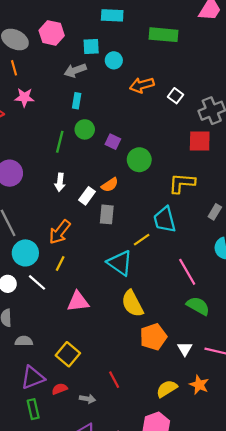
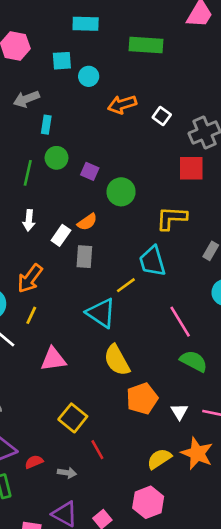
gray arrow: (75, 70) -> (26, 99), moved
yellow square: (68, 354) -> (73, 418), moved
orange star: (199, 385) -> (197, 453), size x1.4

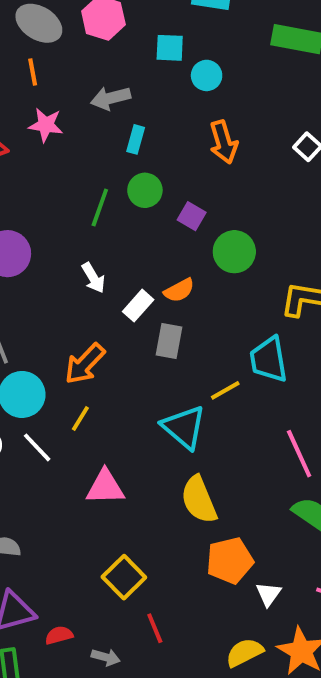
orange arrow: (122, 104) -> (224, 142), moved, turned -96
white arrow: (29, 220) -> (93, 278), turned -42
white triangle: (179, 412) -> (268, 594), moved

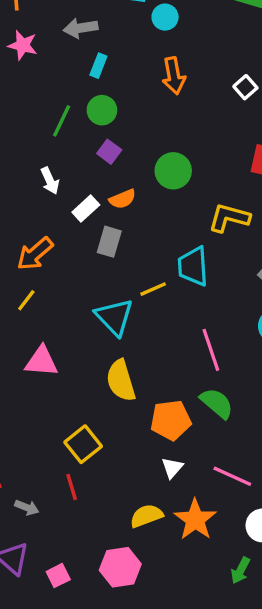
purple square: (192, 216) -> (109, 152), moved
orange pentagon: (230, 561) -> (171, 420), moved
yellow square: (124, 577) -> (83, 444), moved

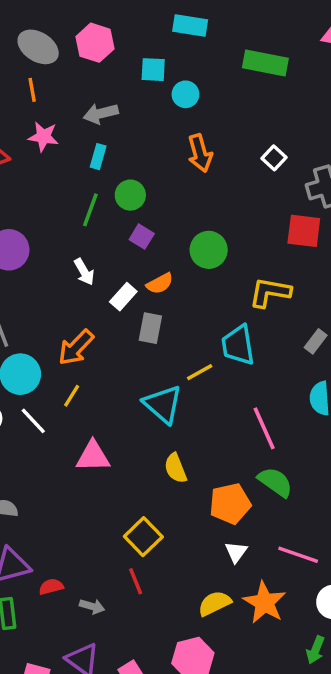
cyan rectangle: (98, 66) -> (98, 157), moved
yellow semicircle: (121, 381) -> (176, 468), size x0.7

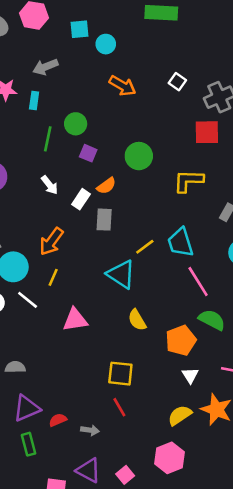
orange arrow: (200, 153) -> (122, 86), turned -36
cyan rectangle: (98, 157) -> (34, 101), moved
cyan trapezoid: (238, 345) -> (180, 242), moved
yellow square: (143, 537) -> (120, 374), turned -32

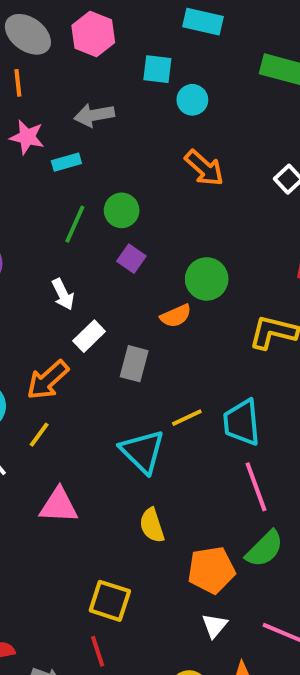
cyan rectangle: (34, 101) -> (66, 162), turned 54
orange semicircle: (106, 186) -> (176, 316), moved
white rectangle: (81, 199) -> (89, 336), moved
green semicircle: (212, 320) -> (265, 549), turned 96

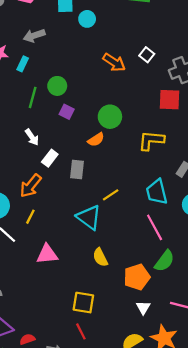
cyan rectangle: (66, 162) -> (23, 64), turned -40
orange arrow: (204, 168) -> (114, 62), moved
cyan trapezoid: (242, 422) -> (157, 192), moved

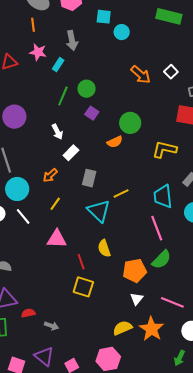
gray arrow: (34, 36) -> (72, 41), turned -90
gray rectangle: (77, 170) -> (89, 178), moved
orange arrow: (31, 186) -> (50, 175), size x0.7
yellow line: (30, 217) -> (55, 204), moved
red line: (81, 331) -> (81, 262), moved

